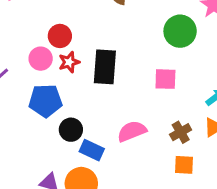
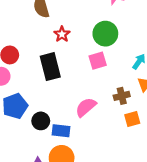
green circle: (180, 31) -> (105, 34), moved
red star: (69, 62) -> (62, 34), moved
brown cross: (181, 132) -> (122, 96), turned 35

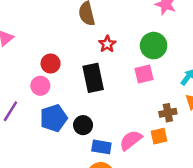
pink semicircle: (86, 107) -> (131, 140), moved
orange square: (132, 119) -> (159, 136), moved
black circle: (41, 121) -> (83, 125), moved

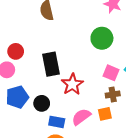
red star: (107, 44) -> (72, 84), moved, size x1.5
pink square: (144, 74) -> (111, 73), moved, turned 35

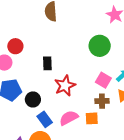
black rectangle: (51, 64) -> (47, 63), size x0.6
blue rectangle: (57, 122) -> (45, 119), turned 35

